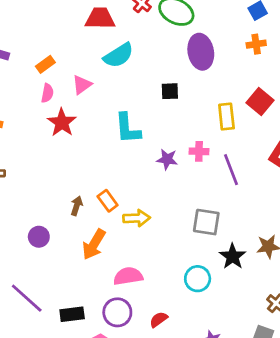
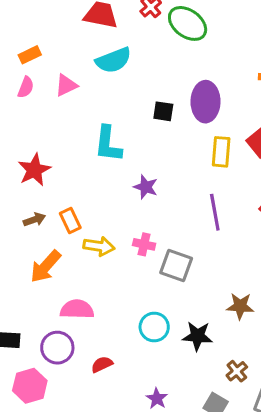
purple ellipse: (201, 52) -> (206, 102), moved
red star: (62, 123) -> (34, 170), moved
pink cross: (199, 151) -> (144, 244), moved
brown arrow: (77, 206) -> (34, 220), turned 42
black star: (233, 256) -> (197, 336), moved, turned 30

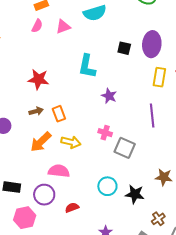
red star: (34, 170) -> (38, 79), turned 30
yellow arrow: (99, 246) -> (71, 142), moved

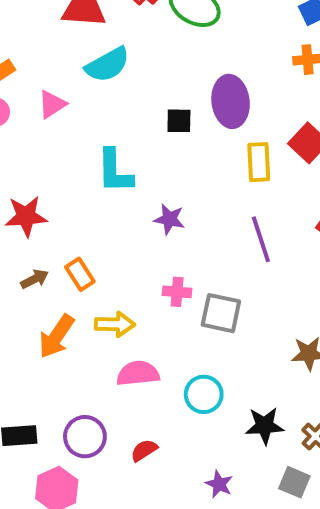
pink semicircle: (59, 171) -> (138, 373), moved
black star: (135, 194) -> (265, 426), moved

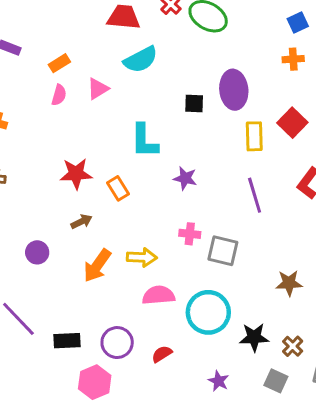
orange rectangle: (80, 274) -> (118, 188), moved
cyan circle: (204, 394) -> (208, 312), size x1.5

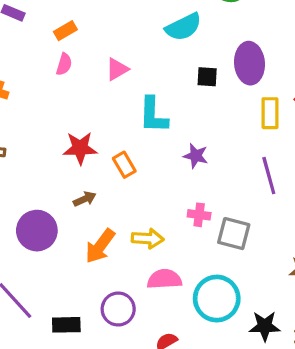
cyan semicircle: (141, 60) -> (183, 27), moved
pink triangle: (98, 89) -> (117, 69), moved
purple circle: (37, 252) -> (37, 231), size x1.6
purple circle: (117, 343) -> (118, 309), moved

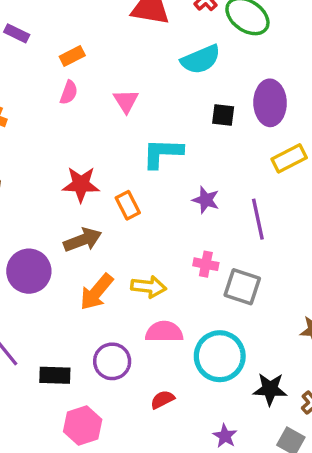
pink triangle: (117, 69) -> (126, 101), turned -35
yellow rectangle: (270, 113) -> (289, 158), turned 60
cyan L-shape: (153, 115) -> (162, 153), turned 87
purple line: (269, 176) -> (258, 219), moved
brown arrow: (85, 199) -> (83, 240), size x1.5

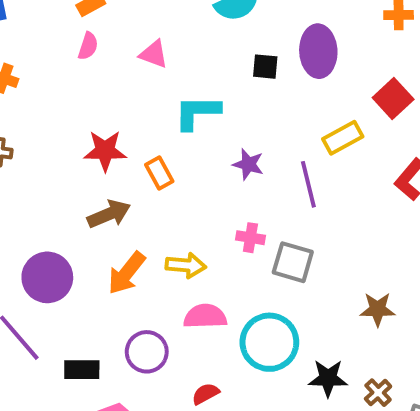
pink triangle: (126, 101) -> (154, 54), turned -36
yellow rectangle: (289, 158) -> (343, 138), moved
purple circle: (29, 271) -> (47, 277), moved

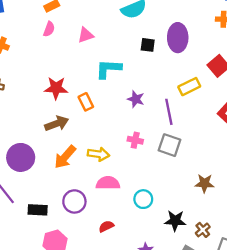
pink triangle: (154, 54) -> (86, 35), turned -42
gray square: (293, 262) -> (170, 145), moved
cyan circle: (269, 342) -> (143, 199), size x0.6

